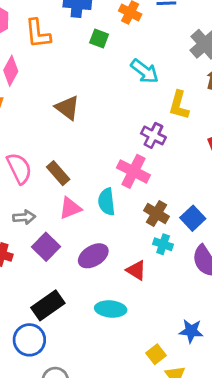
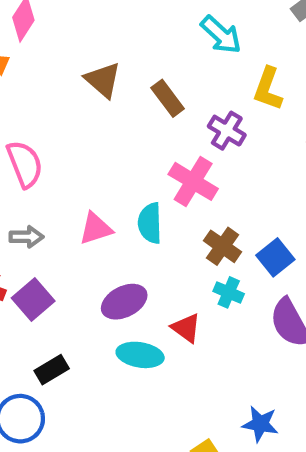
brown rectangle: (58, 173) -> (168, 98), moved
purple square: (46, 247) -> (33, 300), moved
black rectangle: (48, 305) -> (52, 370), size x0.7
cyan ellipse: (111, 309) -> (140, 355), moved

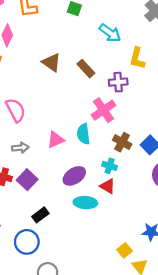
purple cross: (227, 131) -> (118, 82), turned -30
pink cross: (193, 181) -> (103, 110), turned 30
cyan cross: (229, 292) -> (110, 166), moved

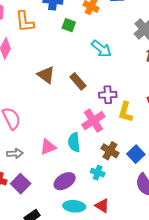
yellow L-shape: (137, 58) -> (126, 112), moved
red triangle: (108, 186) -> (102, 206), moved

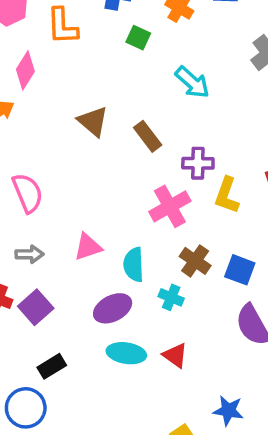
cyan semicircle: (74, 142) -> (134, 265), moved
blue square: (136, 154) -> (240, 270), turned -30

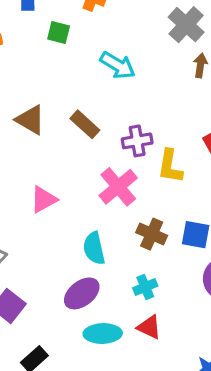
pink triangle: (88, 247) -> (43, 199), moved
cyan cross: (171, 297) -> (145, 287), moved, turned -35

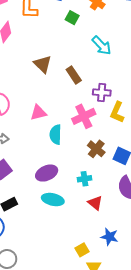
cyan semicircle: (94, 248) -> (55, 135), moved
red triangle: (149, 327) -> (95, 203), moved

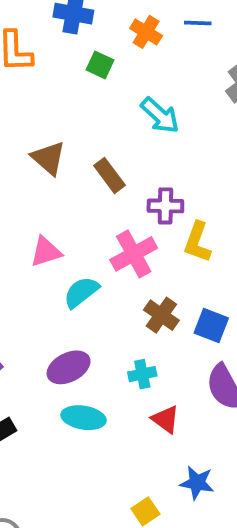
cyan semicircle: (55, 135) -> (81, 292), turned 54

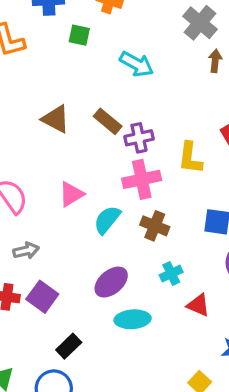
purple cross: (165, 206) -> (139, 138), moved
pink cross: (134, 254) -> (142, 179), turned 30
brown cross: (161, 315) -> (155, 226), moved

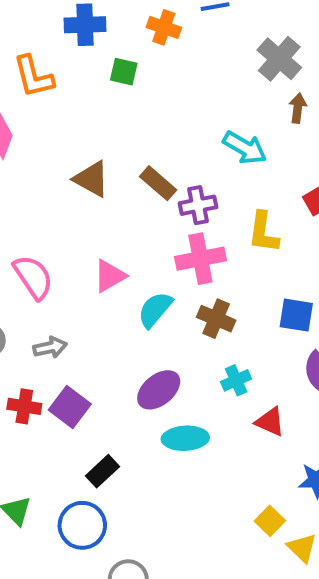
cyan arrow: (137, 64) -> (245, 148), moved

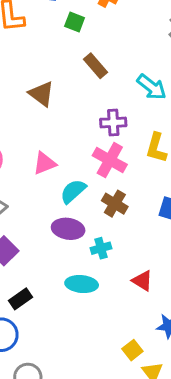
brown rectangle: (158, 183) -> (95, 66), moved
pink cross: (200, 259) -> (110, 160), turned 32
cyan cross: (236, 380) -> (101, 248), moved
purple ellipse: (159, 390) -> (68, 229), moved, turned 40

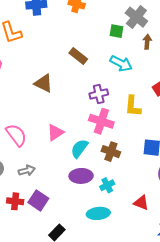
green square: (75, 22) -> (117, 31), moved

